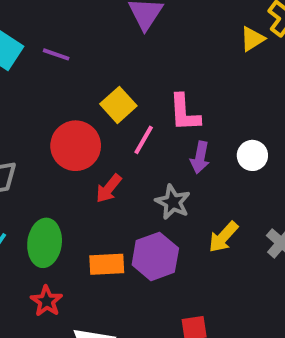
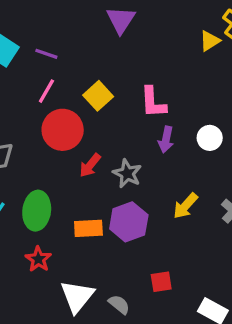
pink line: (144, 140) -> (46, 91), moved
gray star: (173, 202) -> (127, 173), moved

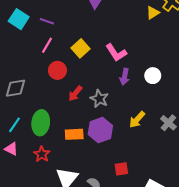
pink L-shape: (153, 102) -> (116, 53), turned -30
red circle: (63, 130) -> (57, 70), size x0.7

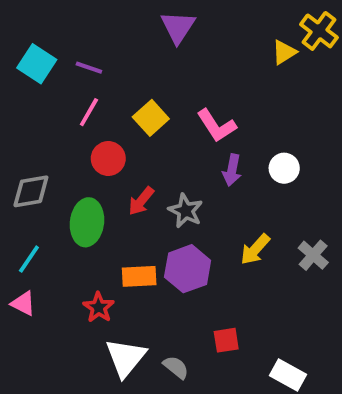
green ellipse: (41, 123) -> (87, 222), moved
red star: (42, 154) -> (99, 307), moved

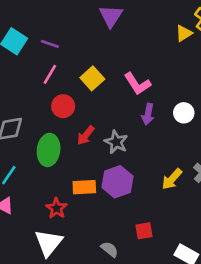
yellow arrow: (255, 249) -> (172, 179), moved
white triangle: (126, 358) -> (49, 243), moved

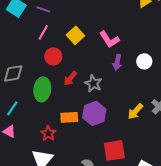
red square: (144, 231) -> (114, 150), size x1.6

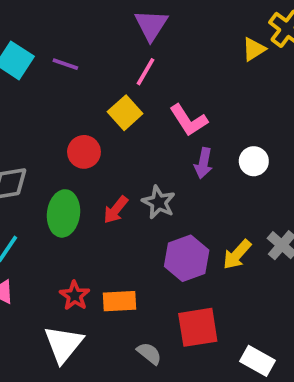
pink line: (43, 32) -> (146, 72), moved
red arrow: (70, 78) -> (116, 210), moved
purple hexagon: (94, 113) -> (187, 258), moved
orange rectangle: (69, 117) -> (119, 301), moved

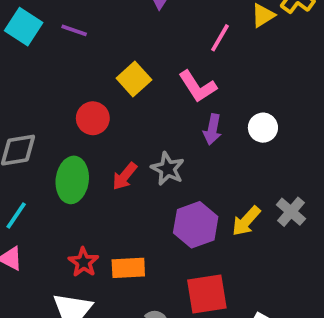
pink line: (146, 72) -> (220, 38), moved

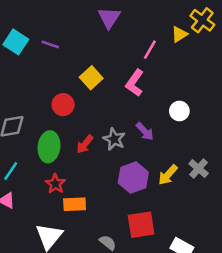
pink L-shape: (198, 86) -> (135, 83), turned 68
purple arrow: (212, 129) -> (145, 131), moved, turned -54
red star: (83, 262) -> (55, 184), moved
orange rectangle: (128, 268) -> (75, 204), moved

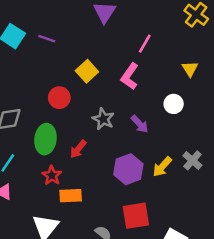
yellow triangle: (179, 34) -> (190, 69), moved, turned -30
gray star: (114, 139) -> (103, 119), moved
red arrow: (85, 144) -> (78, 149), moved

